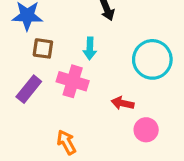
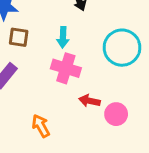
pink cross: (73, 81) -> (66, 68), moved
red arrow: (123, 103) -> (89, 101), moved

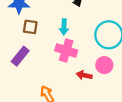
pink circle: (116, 114) -> (104, 65), moved

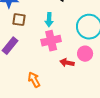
pink cross: (66, 51) -> (51, 41), turned -30

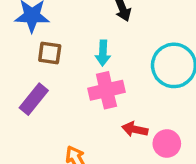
pink circle: (85, 54) -> (167, 143), moved

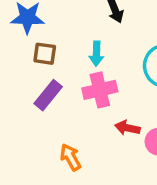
purple rectangle: (34, 99) -> (48, 95), moved

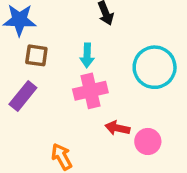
purple rectangle: (48, 95) -> (23, 96), moved

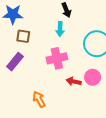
cyan arrow: (87, 55) -> (60, 29), moved
pink circle: (148, 141) -> (93, 77), moved

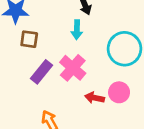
pink cross: (57, 58) -> (73, 68), turned -36
purple rectangle: (15, 62) -> (41, 72), moved

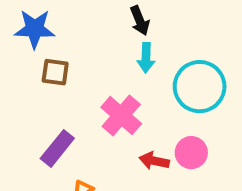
cyan arrow: (77, 30) -> (146, 58), moved
purple rectangle: (41, 72) -> (57, 148), moved

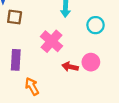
cyan circle: (200, 87) -> (96, 25), size x0.6
purple rectangle: (57, 148) -> (16, 60), turned -36

